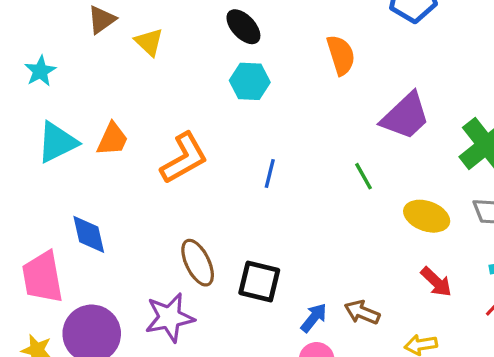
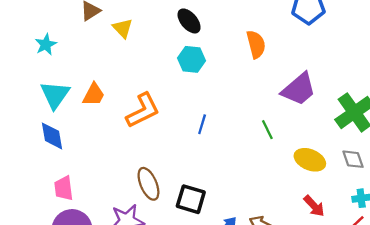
cyan triangle: (57, 142) -> (55, 95), turned -32
blue diamond: (89, 234) -> (52, 136), moved
pink trapezoid: (43, 277) -> (64, 188), moved, size x0.7

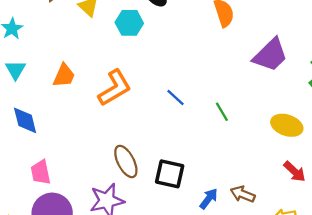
cyan hexagon: (191, 59) -> (129, 23), moved
cyan triangle: (55, 95) -> (15, 70), moved, size x0.7
blue line: (202, 124) -> (175, 98), turned -60
green line: (267, 130) -> (222, 112), moved

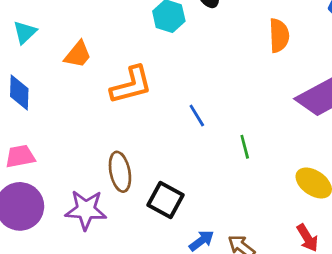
pink trapezoid: (41, 172) -> (20, 156), turned 75

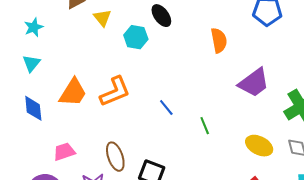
orange trapezoid: (78, 55) -> (73, 92), moved, size x1.4
pink trapezoid: (20, 156) -> (64, 152), moved

